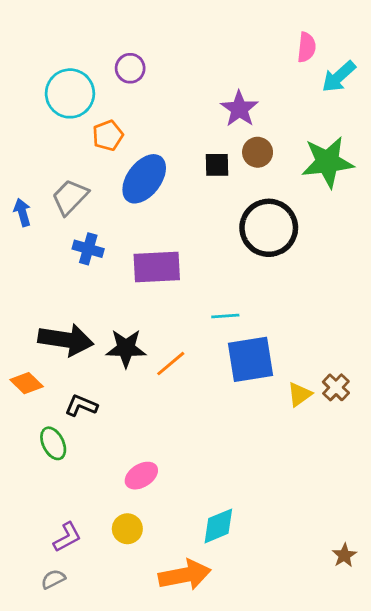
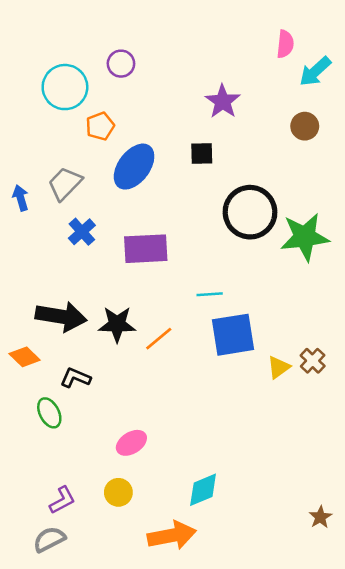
brown circle: (258, 152) -> (305, 126), moved
green star: (328, 162) -> (305, 237), moved
blue cross: (88, 249) -> (82, 232), turned 32
gray semicircle: (53, 579) -> (49, 539), size x1.4

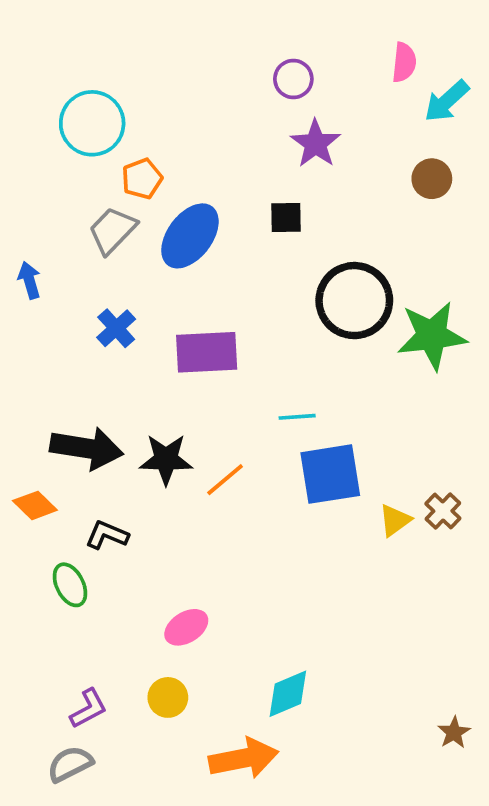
purple circle: (121, 64) -> (293, 79), moved
gray trapezoid: (65, 184) -> (112, 230), moved

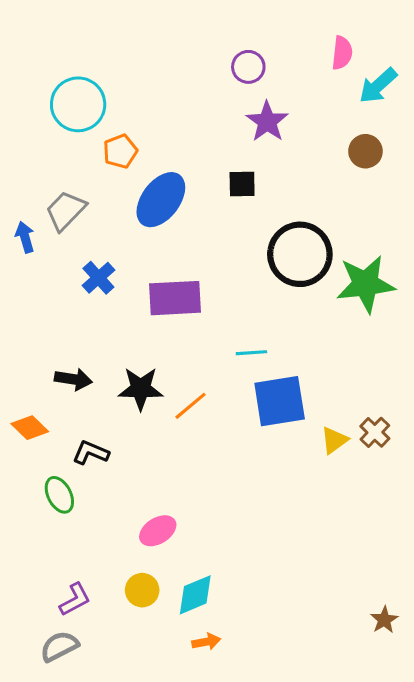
gray trapezoid: (112, 230) -> (66, 211), moved
black arrow: (87, 448) -> (73, 379), size x0.6
cyan diamond: (288, 694) -> (195, 595), moved
orange arrow: (244, 758) -> (206, 642), size x0.5

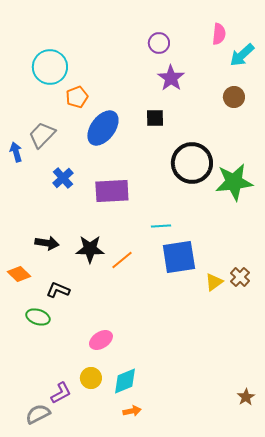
green ellipse: (59, 495) -> (38, 317), turned -45
purple L-shape: (75, 599) -> (61, 393), moved

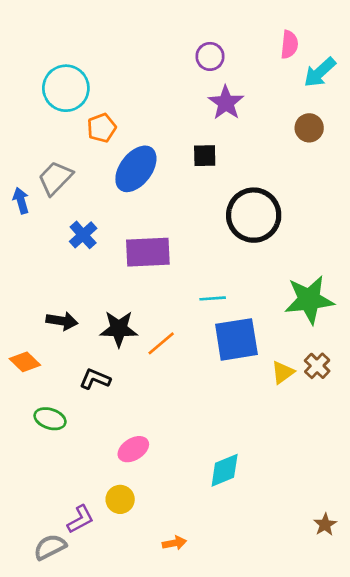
green star: (234, 182) -> (309, 300), moved
black L-shape: (58, 290) -> (95, 379), moved
cyan diamond: (125, 381) -> (225, 470), moved

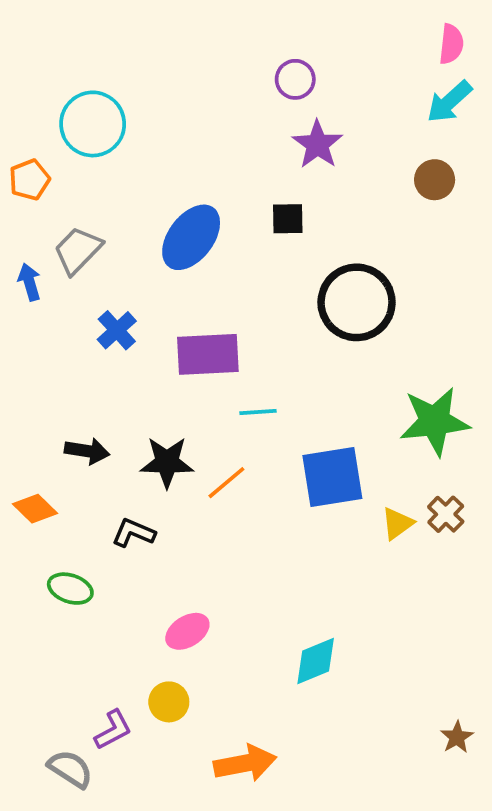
pink semicircle: (289, 45) -> (451, 44), moved
orange pentagon: (102, 128) -> (29, 180), moved
cyan line: (213, 298) -> (258, 412), moved
orange arrow: (174, 543) -> (245, 763), size x1.8
gray semicircle: (50, 547) -> (70, 769), turned 60

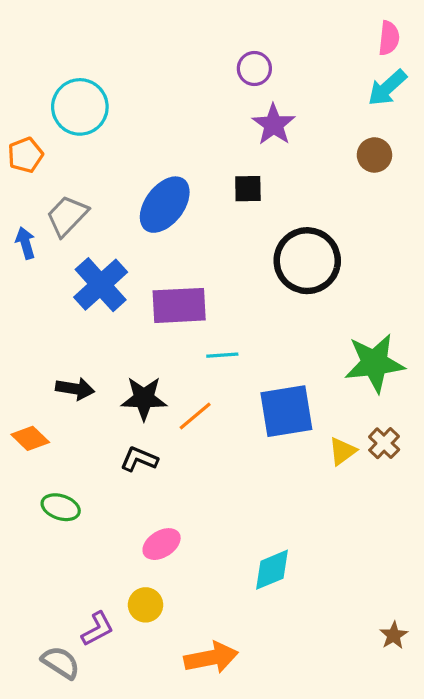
blue cross: (117, 330) -> (101, 285), size x1.6
black L-shape: (134, 533) -> (139, 459), moved

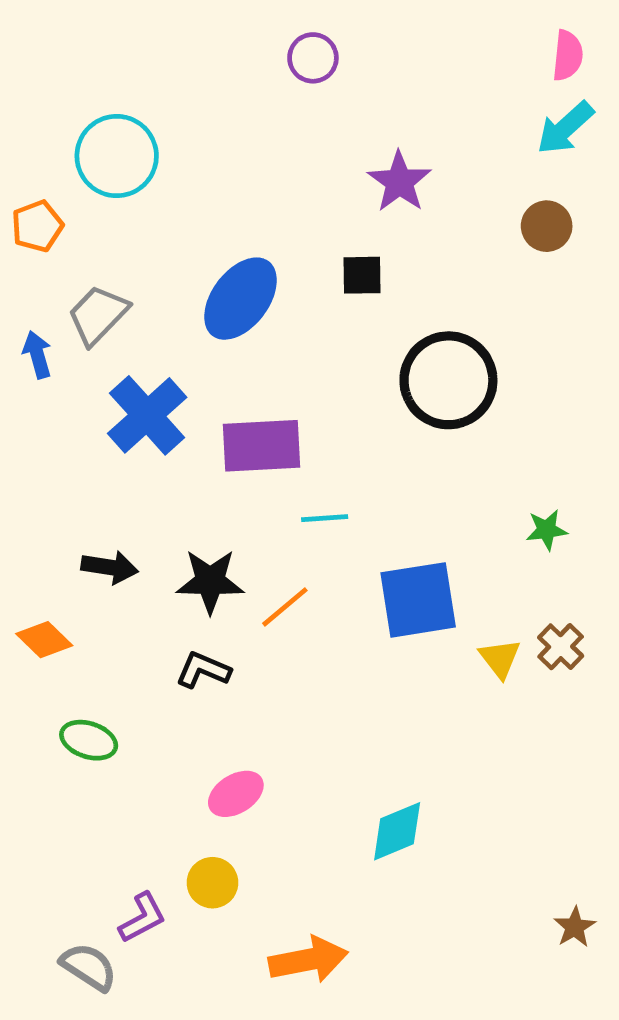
purple circle: (254, 69) -> (313, 58), moved
green star: (374, 363) -> (547, 530), size x0.5
yellow triangle: (342, 451) -> (500, 658), turned -32

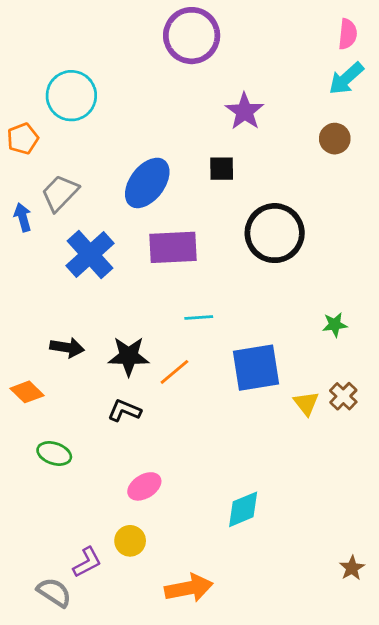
purple circle: (313, 58) -> (192, 36), size x1.8
purple rectangle: (262, 446) -> (173, 247), moved

